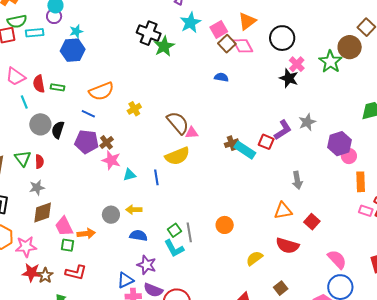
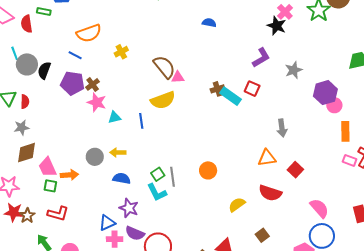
green rectangle: (58, 87) -> (44, 12), moved
cyan line: (24, 102) -> (15, 53), moved
purple L-shape: (283, 130) -> (261, 58), moved

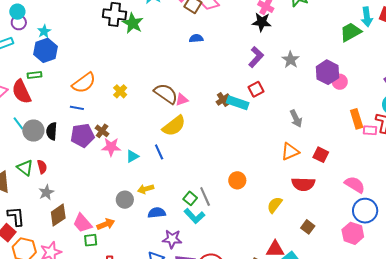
red semicircle: (27, 24) -> (21, 92), size x1.4
red square: (252, 89) -> (256, 89), turned -35
orange rectangle: (345, 131) -> (357, 119), moved

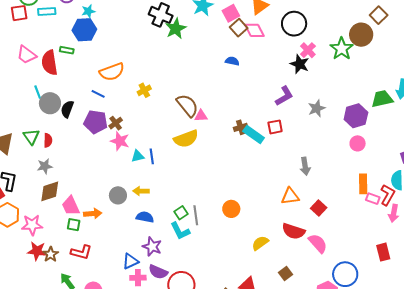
purple hexagon: (327, 72) -> (356, 116), moved
blue line: (159, 152) -> (152, 156), moved
pink semicircle: (355, 185) -> (318, 243), moved

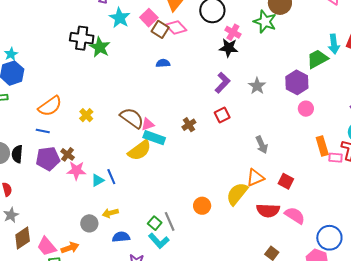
cyan rectangle: (254, 135) -> (154, 138), moved
yellow semicircle: (260, 243) -> (237, 194), moved, size x1.4

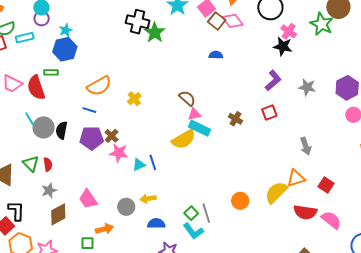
gray star: (257, 86) -> (307, 87), turned -30
brown semicircle: (132, 118) -> (187, 98), moved, size x0.7
brown cross: (189, 125) -> (235, 119), turned -32
pink trapezoid: (47, 246) -> (88, 199), moved

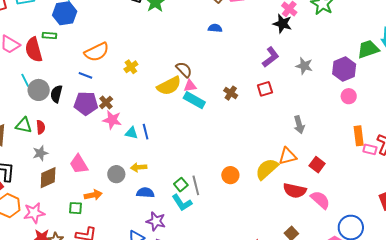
yellow semicircle: (184, 139) -> (169, 86), moved
green triangle: (31, 164) -> (24, 125), turned -36
cyan triangle: (139, 165) -> (131, 133), turned 32

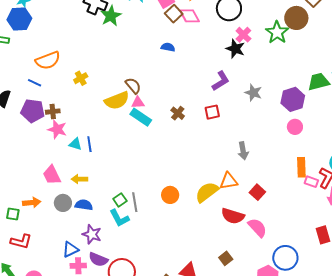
brown cross: (106, 103) -> (53, 112), turned 32
pink trapezoid: (79, 164) -> (52, 175), moved
gray circle: (116, 174) -> (63, 203), moved

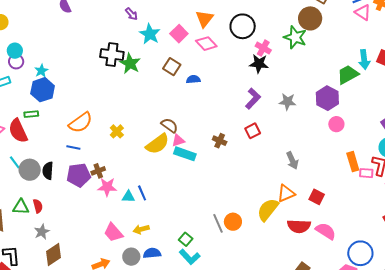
brown square: (174, 14) -> (172, 67), moved
gray line: (135, 202) -> (218, 223), moved

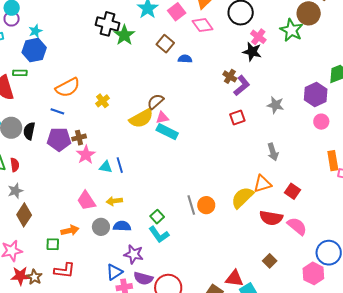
gray star: (288, 102) -> (275, 105), moved
brown semicircle: (169, 125) -> (156, 102), turned -84
brown cross: (220, 141) -> (230, 76), moved
pink star: (107, 187) -> (86, 155), turned 30
brown diamond: (54, 255) -> (24, 215), turned -30

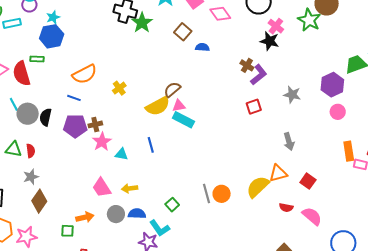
blue line: (120, 165) -> (151, 145), moved
red semicircle: (271, 218) -> (286, 208), size x0.6
cyan L-shape: (159, 235) -> (160, 228), moved

